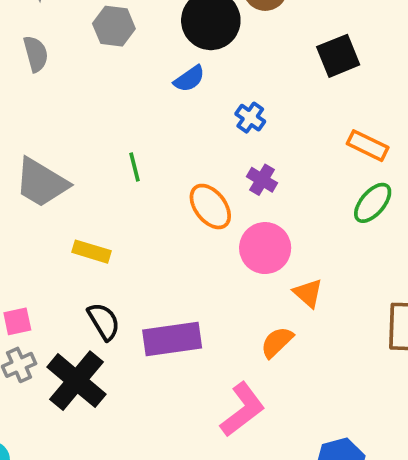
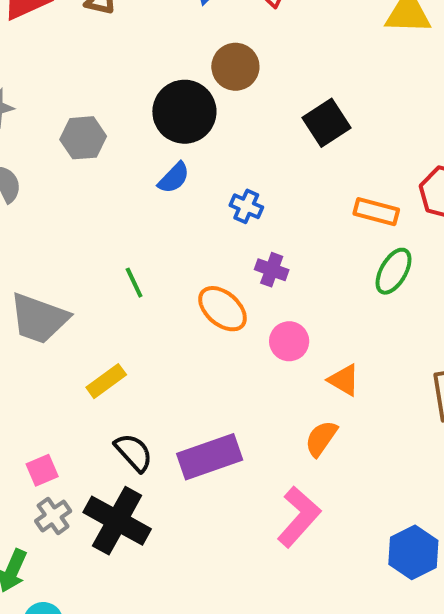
pink circle: (265, 248) -> (289, 341), size x0.7
yellow rectangle: (91, 252) -> (106, 381), turned -42

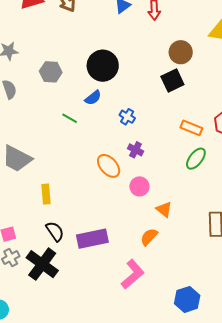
brown circle: (235, 67) -> (181, 52), moved
green line: (134, 283) -> (70, 118), moved, turned -42
yellow rectangle: (106, 381) -> (46, 194), turned -66

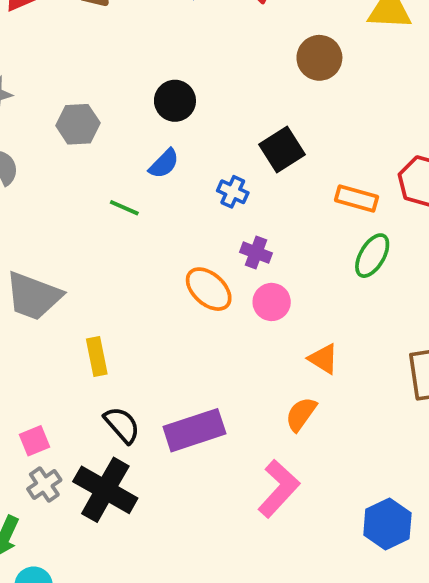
black circle: (103, 66) -> (175, 101), size x0.7
black square: (172, 80) -> (282, 150), moved
pink circle: (139, 186) -> (272, 302), moved

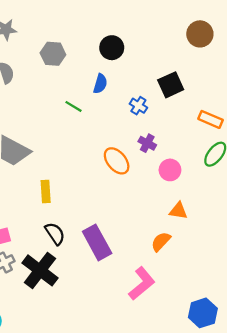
blue semicircle: (164, 164) -> (100, 84), turned -36
pink circle: (272, 302) -> (170, 170), moved
orange triangle: (323, 359) -> (178, 211), turned -30
purple rectangle: (194, 430) -> (97, 242), turned 72

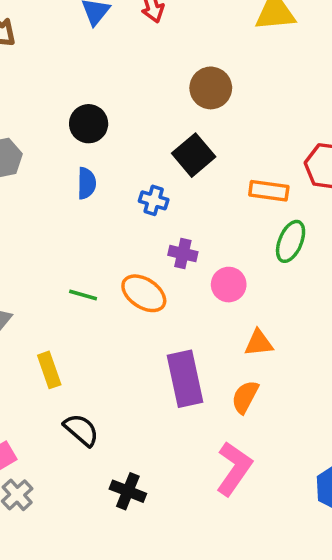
brown circle: (200, 34) -> (211, 88), moved
green line: (74, 106) -> (83, 295), moved
purple rectangle: (97, 242) -> (185, 379), moved, turned 32
black cross: (40, 270) -> (128, 491), moved, size x0.6

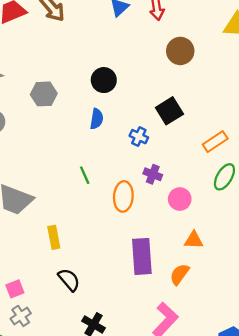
brown circle: (211, 88) -> (180, 51), moved
orange rectangle: (269, 191) -> (215, 142), turned -50
orange ellipse: (144, 293) -> (123, 196), turned 52
green line: (83, 295) -> (85, 175), moved, turned 42

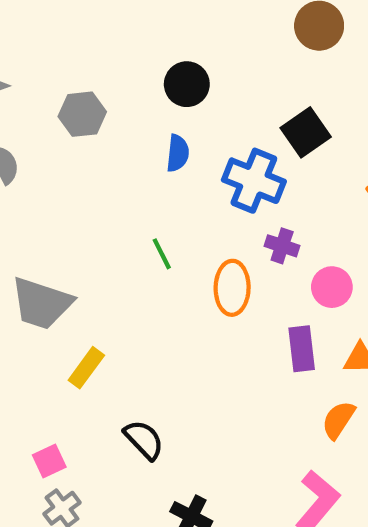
blue cross: (139, 137) -> (254, 181), size x1.8
yellow rectangle: (54, 237) -> (86, 368), moved, turned 50
purple rectangle: (142, 256) -> (302, 349), moved, size x0.7

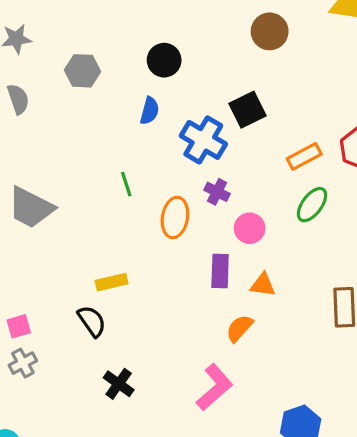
yellow rectangle: (86, 368) -> (112, 282), moved, turned 32

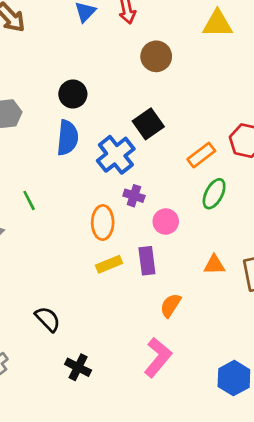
blue semicircle: (149, 111) -> (67, 138), size x1.5
blue cross: (203, 140) -> (116, 155), turned 30
green line: (126, 184) -> (29, 200), moved
yellow rectangle: (112, 282) -> (109, 264), moved
orange triangle: (263, 285) -> (214, 265), moved

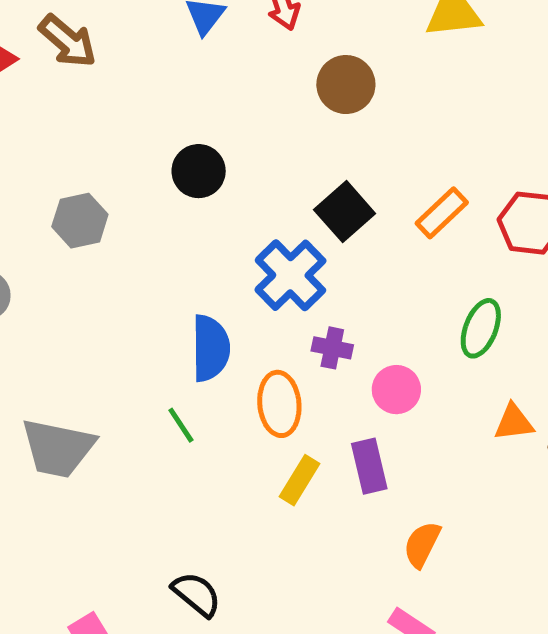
blue semicircle: (67, 138) -> (210, 348), moved
orange rectangle: (201, 155) -> (442, 213), moved
green line: (29, 200) -> (181, 425), moved
yellow rectangle: (109, 264) -> (299, 480), turned -30
orange triangle: (214, 265) -> (514, 422), moved

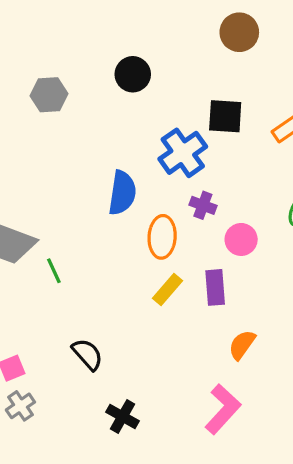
black square: (345, 212) -> (225, 116), turned 36
green line: (181, 425) -> (54, 271), moved

